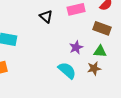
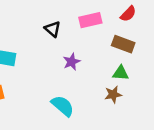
purple star: (76, 47) -> (71, 62), moved
cyan semicircle: (67, 70) -> (63, 106), moved

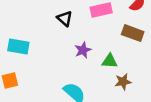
green triangle: (121, 73) -> (110, 61), moved

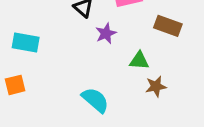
purple star: (83, 50) -> (106, 33), moved

